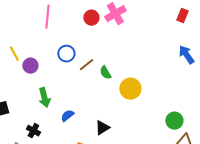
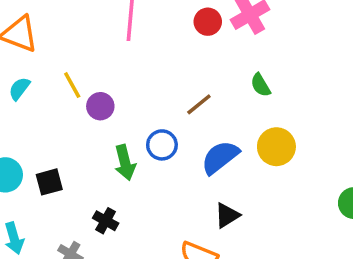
blue circle: (66, 54) -> (162, 145), moved
green semicircle: (105, 73) -> (261, 85), moved
blue semicircle: (67, 116) -> (220, 157), moved, size x1.6

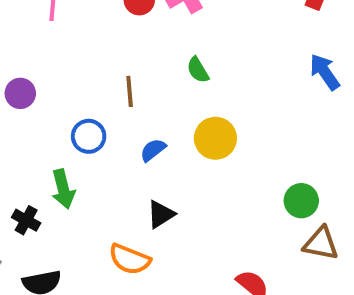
brown line: (199, 104) -> (130, 91), turned -56
blue semicircle: (220, 157) -> (153, 150), size x0.6
green arrow: (125, 163) -> (63, 189), moved

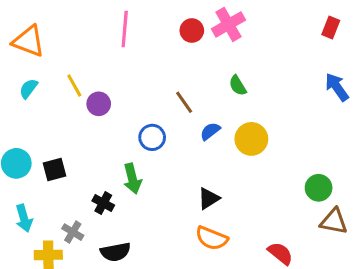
brown line: (130, 91) -> (184, 102), turned -30
blue semicircle: (153, 150) -> (210, 131), moved
orange semicircle: (130, 259) -> (212, 238), moved

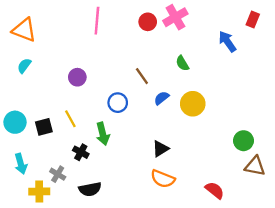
yellow line: (74, 85) -> (70, 119), moved
blue arrow: (337, 87) -> (227, 41), moved

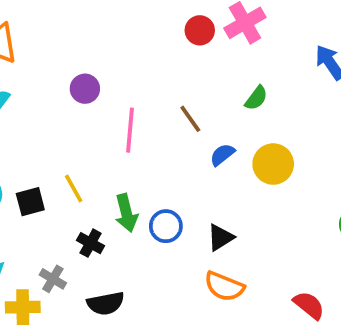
pink line: (97, 21) -> (130, 130), moved
green semicircle: (182, 63) -> (256, 98), turned -112
purple circle: (77, 77) -> (85, 89), moved
blue circle: (118, 103) -> (166, 226), moved

